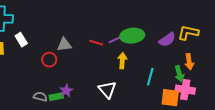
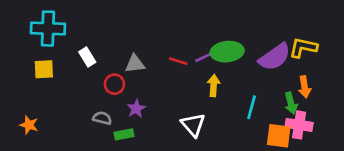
white rectangle: (21, 40) -> (87, 57), moved
purple semicircle: (167, 40) -> (275, 57), size x1.4
purple star: (66, 91) -> (136, 109), moved
gray semicircle: (40, 97) -> (102, 118), moved

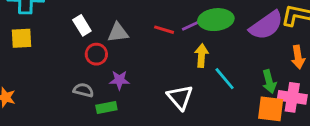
white rectangle: (87, 57) -> (82, 25), moved
green arrow: (291, 103) -> (269, 82), moved
cyan line: (252, 107) -> (225, 79), moved, turned -55
purple star: (136, 109) -> (119, 80), turned 30

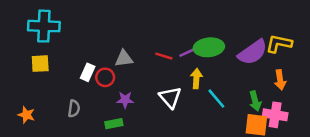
white rectangle: (82, 25) -> (88, 72), moved, turned 56
gray semicircle: (83, 90) -> (74, 109), moved, turned 84
white triangle: (180, 97) -> (170, 97), moved

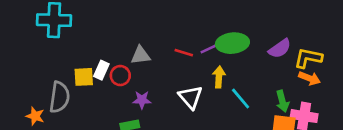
yellow L-shape: (279, 44) -> (308, 58), moved
purple semicircle: (253, 52) -> (280, 49), size x0.7
yellow square: (40, 64) -> (84, 77), moved
orange arrow: (280, 80) -> (309, 78), turned -60
gray semicircle: (74, 109) -> (59, 97), moved, size x1.6

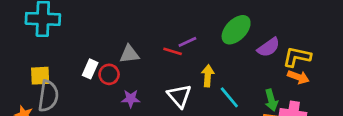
green ellipse: (232, 43) -> (236, 30), moved, turned -40
purple line: (209, 49) -> (187, 42), moved
yellow square: (84, 77) -> (40, 76), moved

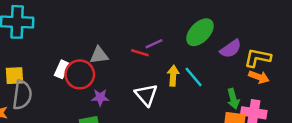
red circle: (109, 74) -> (80, 74), size x1.5
cyan line: (229, 97) -> (194, 77), moved

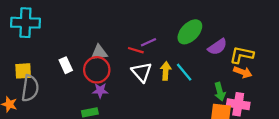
white rectangle: (62, 69) -> (66, 65), turned -49
red circle: (80, 74) -> (97, 70), moved
white triangle: (146, 95) -> (142, 72), moved

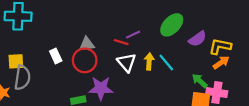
orange arrow: (243, 72) -> (221, 62), turned -56
purple star: (100, 90) -> (101, 88), moved, size x1.6
green arrow: (220, 92) -> (200, 81), turned 147

